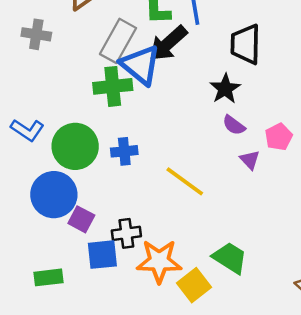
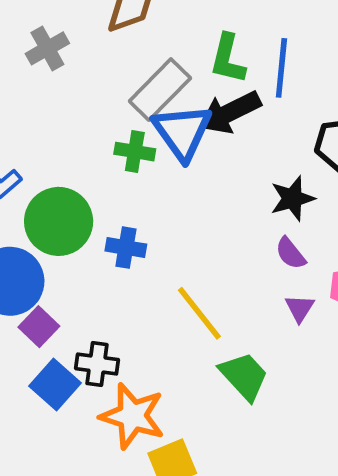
gray cross: (36, 34) -> (47, 48), turned 36
green cross: (113, 86) -> (135, 152), size x0.7
blue square: (102, 255) -> (55, 385), turned 32
green trapezoid: (230, 258) -> (244, 376), moved

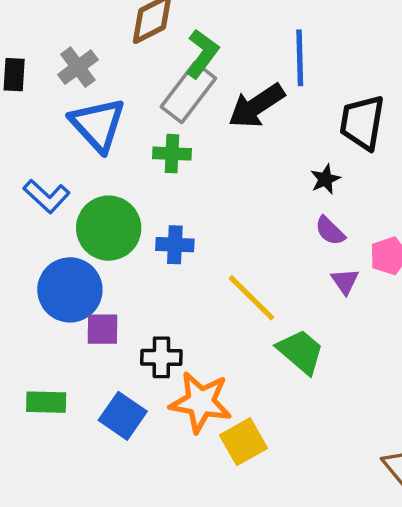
green L-shape: (228, 59) -> (202, 54), moved, turned -150
blue triangle: (182, 132) -> (98, 125), moved
black star: (292, 198) -> (325, 179), size x0.7
purple square: (39, 327) -> (103, 329), turned -36
blue square: (55, 385) -> (123, 416), moved

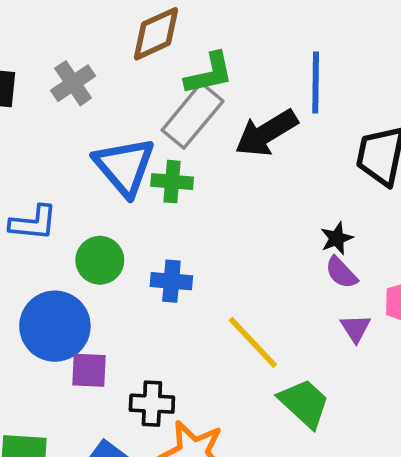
green L-shape: (202, 54) -> (209, 74), turned 39
blue triangle: (98, 125) -> (124, 166), moved
black star: (325, 179) -> (337, 238), moved
blue L-shape: (47, 196) -> (33, 223), turned -39
green circle: (109, 228) -> (100, 260), size x0.7

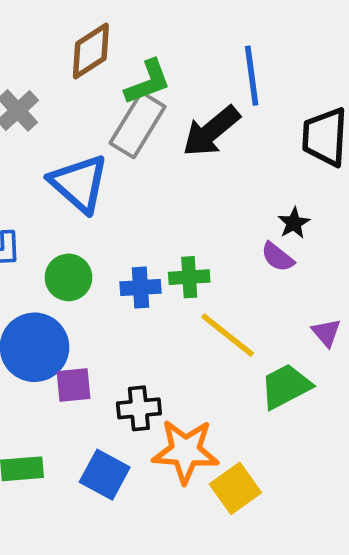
green cross: (172, 182) -> (189, 277), moved
purple semicircle: (341, 273) -> (278, 257), moved
purple triangle: (356, 328) -> (326, 333), moved
green trapezoid: (304, 403) -> (286, 386), turned -62

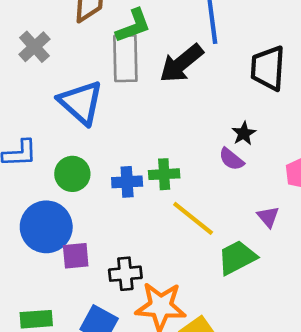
gray rectangle: (138, 125) -> (125, 58), turned -33

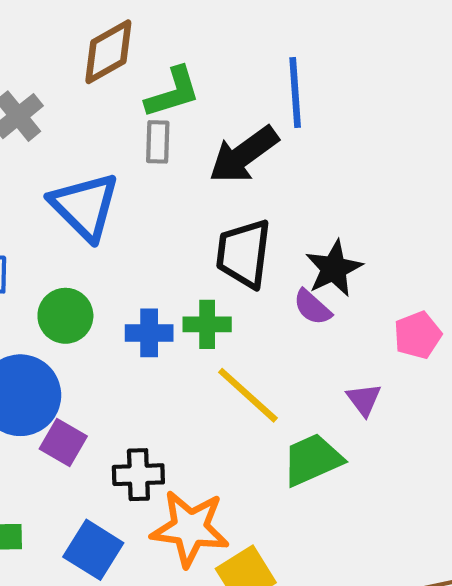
gray rectangle: (125, 58) -> (158, 142), size x0.6
black trapezoid: (268, 68) -> (244, 254), moved
black star: (244, 133) -> (334, 269), size x1.5
purple square: (76, 256) -> (63, 442), turned 32

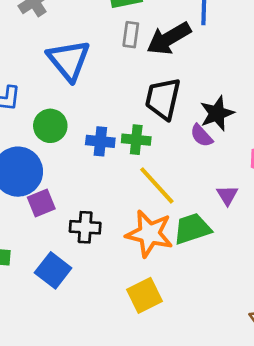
gray rectangle: (158, 142) -> (131, 35), moved
purple square: (63, 442) -> (41, 203), turned 32
orange star: (190, 528) -> (149, 234), moved

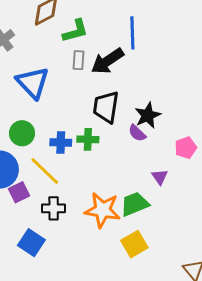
yellow line: (157, 185) -> (45, 171), moved
yellow square: (145, 295) -> (134, 244), moved

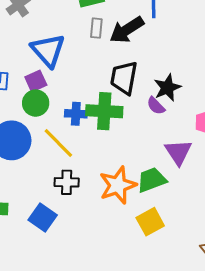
green cross: (88, 139) -> (104, 111), size x1.6
purple triangle: (160, 177) -> (178, 152), size x1.6
purple square: (19, 192) -> (36, 81), moved
orange star: (102, 210) -> (118, 185), turned -30

